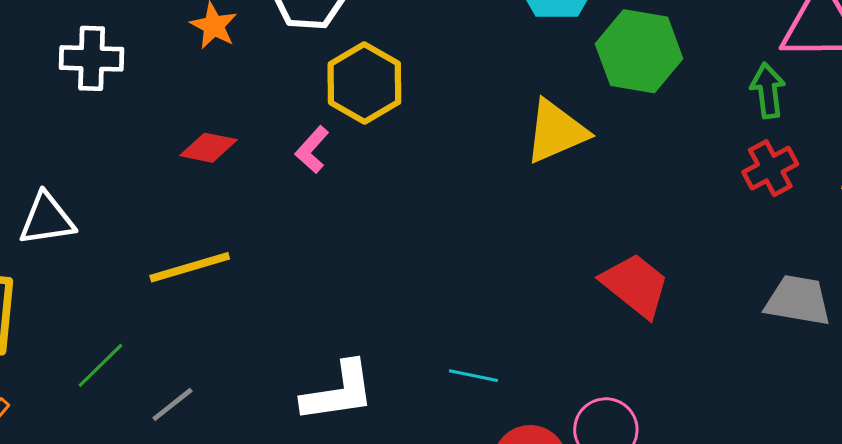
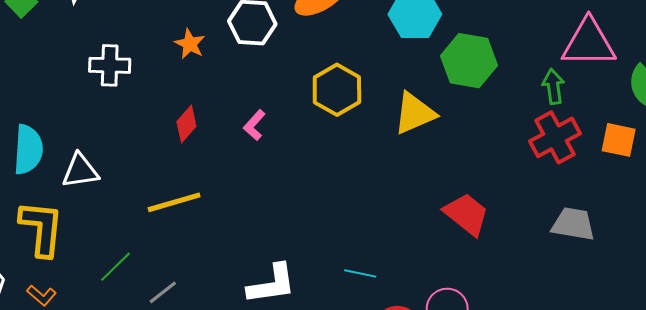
yellow hexagon: (364, 83) -> (337, 90), moved
red diamond: (209, 148) -> (186, 124), turned -60
red cross: (770, 168) -> (555, 137), size x1.4

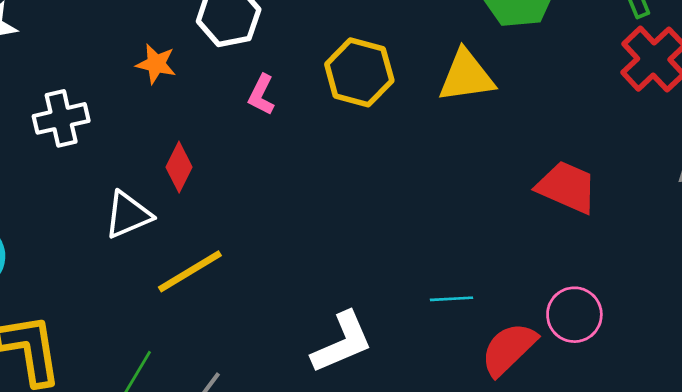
yellow triangle: (414, 113) -> (466, 76), turned 30
pink L-shape: (254, 125) -> (261, 95), moved
white triangle: (80, 171) -> (128, 215), moved

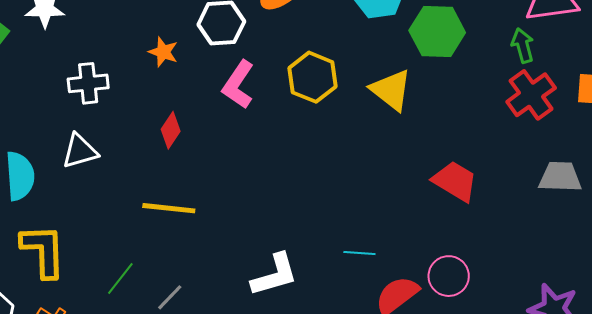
yellow triangle: (466, 76) -> (391, 90), turned 39
pink L-shape: (261, 95) -> (238, 85), size x1.6
white triangle: (128, 215) -> (80, 151), moved
yellow line: (190, 271) -> (169, 208), turned 30

